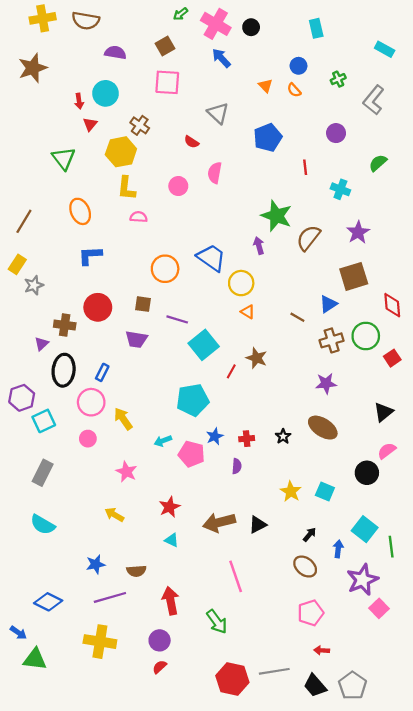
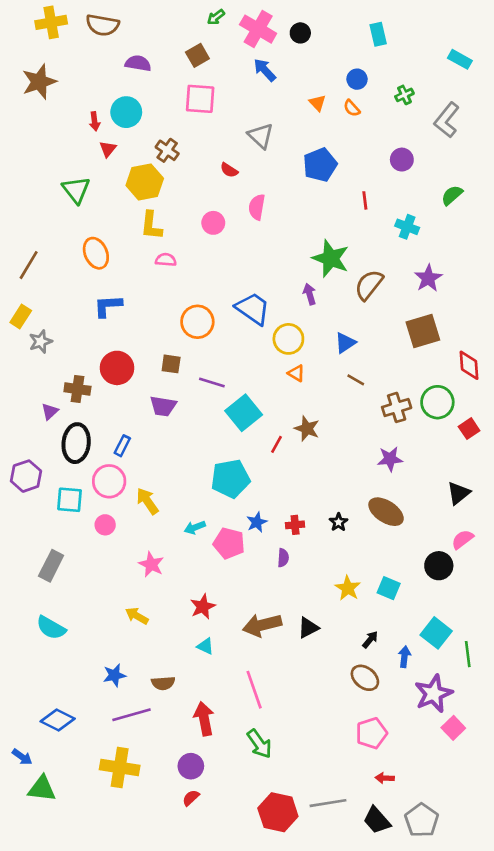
blue triangle: (328, 304) -> (345, 343), moved
cyan square: (44, 421) -> (70, 500), moved, turned 30
pink line: (236, 576) -> (254, 690), moved

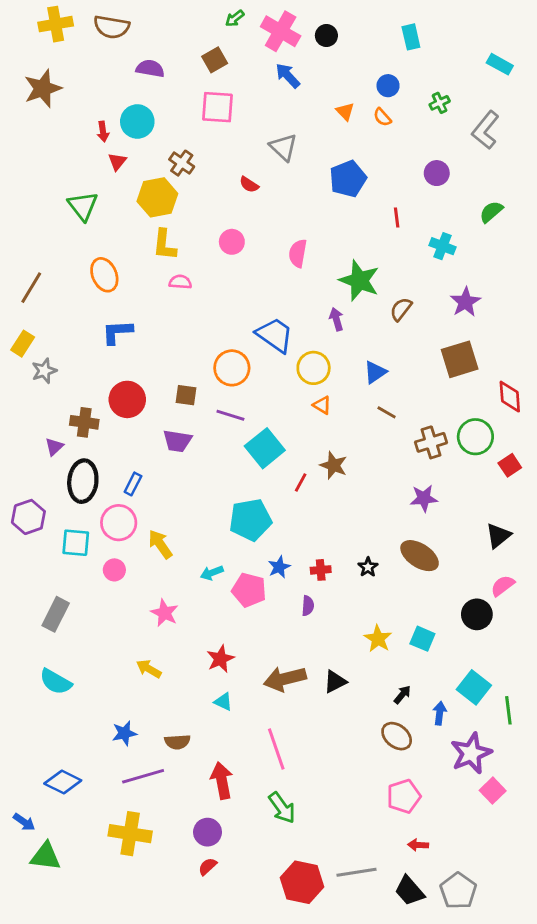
pink semicircle: (257, 207) -> (298, 253), moved
brown semicircle: (369, 285) -> (401, 309), size x0.7
orange circle: (197, 322) -> (232, 368), moved

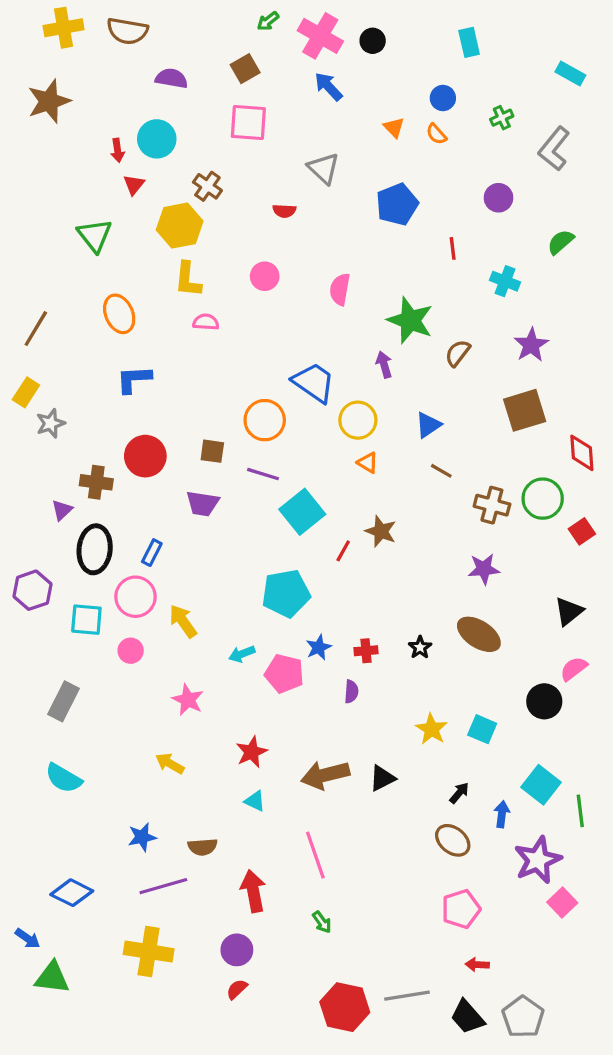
red semicircle: (249, 185) -> (284, 211), turned -30
brown cross: (431, 442) -> (492, 505), turned 32
green arrow: (282, 808) -> (322, 922), size x0.6

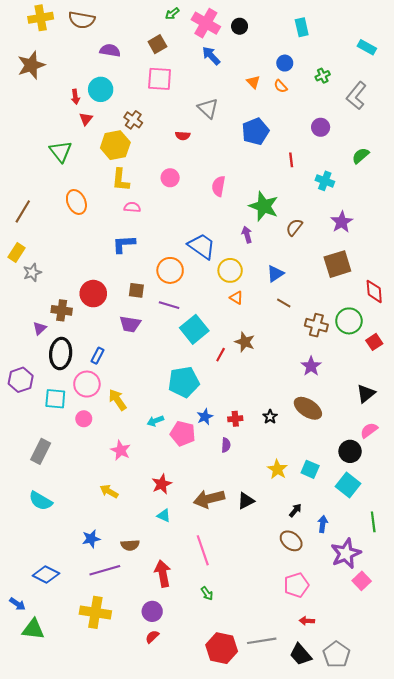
blue L-shape: (134, 379) -> (124, 244), moved
purple star: (484, 569) -> (311, 366), turned -30
cyan square: (541, 785) -> (348, 485), moved

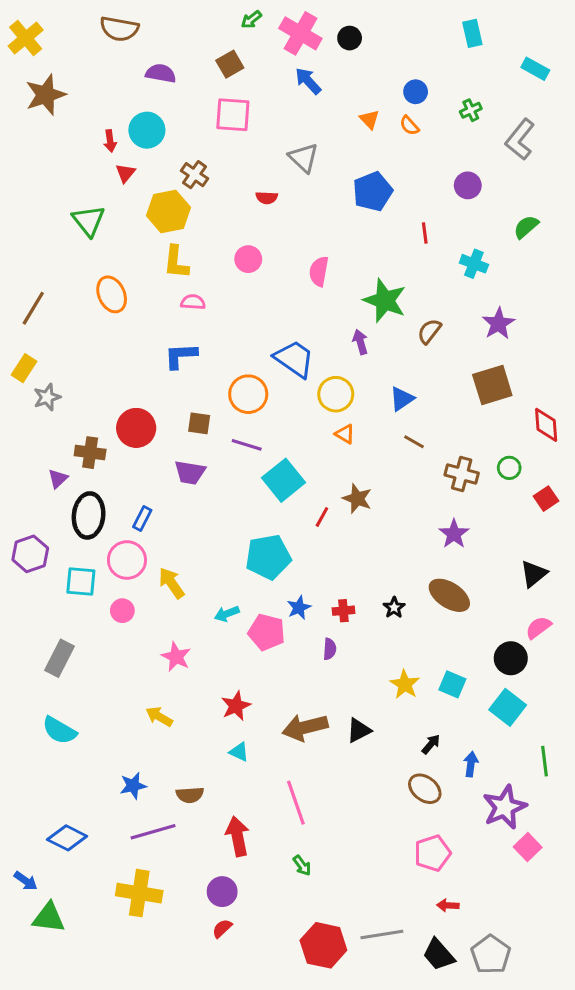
yellow cross: (41, 18) -> (26, 38), moved, turned -30
cyan rectangle: (302, 27) -> (472, 33), moved
green circle: (349, 321) -> (509, 468), size x0.6

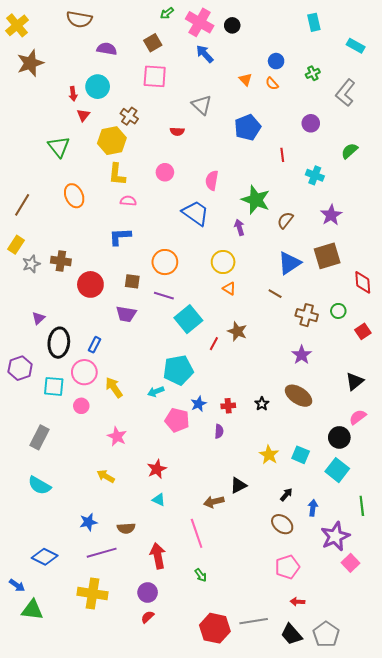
blue trapezoid: (294, 359) -> (196, 213), moved
blue triangle: (402, 399) -> (289, 263), moved, size x1.4
brown cross: (90, 453) -> (61, 261), moved
cyan arrow: (227, 614) -> (156, 392), moved
brown arrow: (305, 727) -> (214, 502), moved, size x0.7

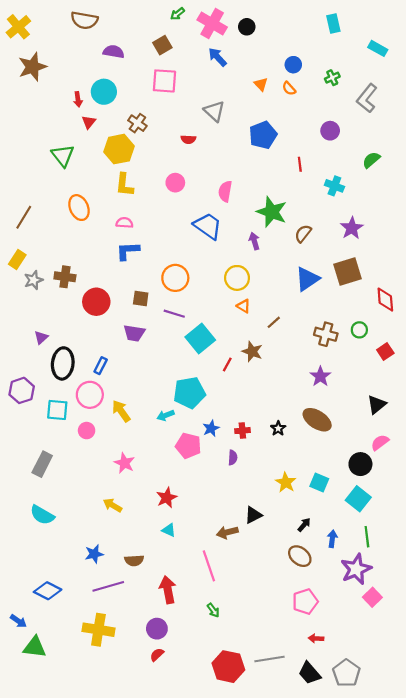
pink semicircle: (128, 201) -> (124, 223), moved
brown line: (275, 294) -> (274, 322), moved, turned -72
green line: (362, 506) -> (367, 537), moved

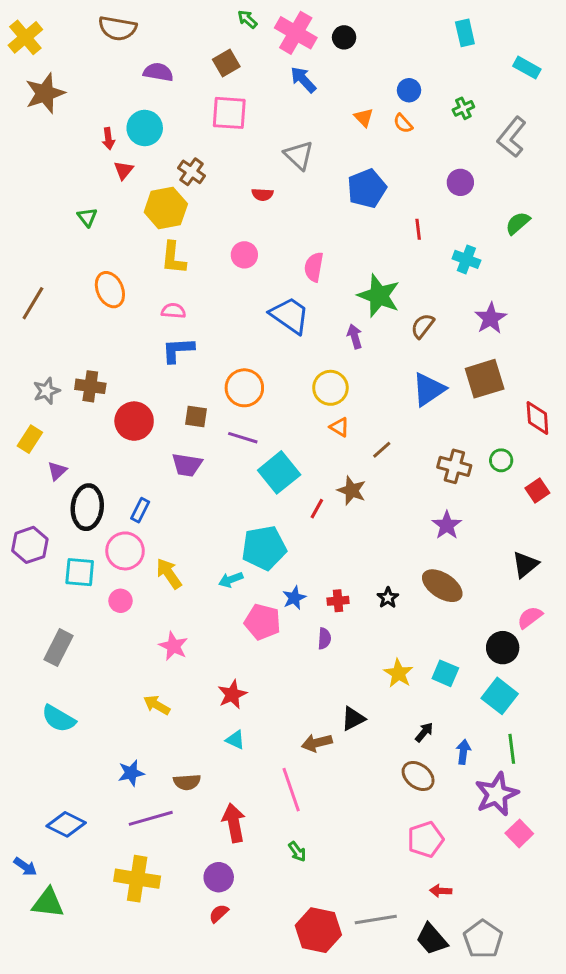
green arrow: (177, 14) -> (247, 19), turned 80
green triangle: (63, 156) -> (87, 217), size x0.6
yellow rectangle: (17, 260) -> (30, 439), moved

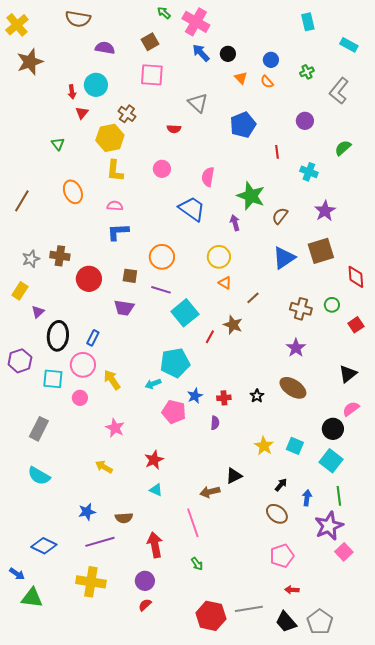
black circle: (344, 37) -> (228, 54), moved

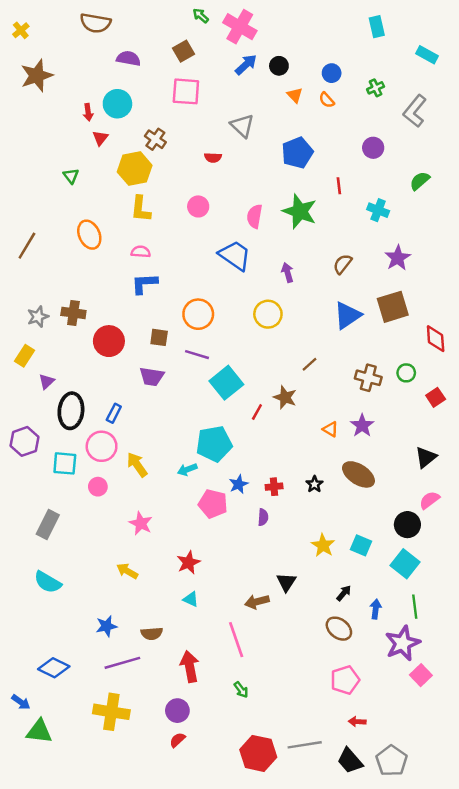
yellow cross: (17, 25) -> (21, 30), size x0.6
blue arrow: (201, 53) -> (246, 65), turned 90
green star: (251, 196) -> (300, 211), moved
orange triangle: (225, 283) -> (330, 429), moved
black triangle: (234, 476) -> (286, 582), turned -30

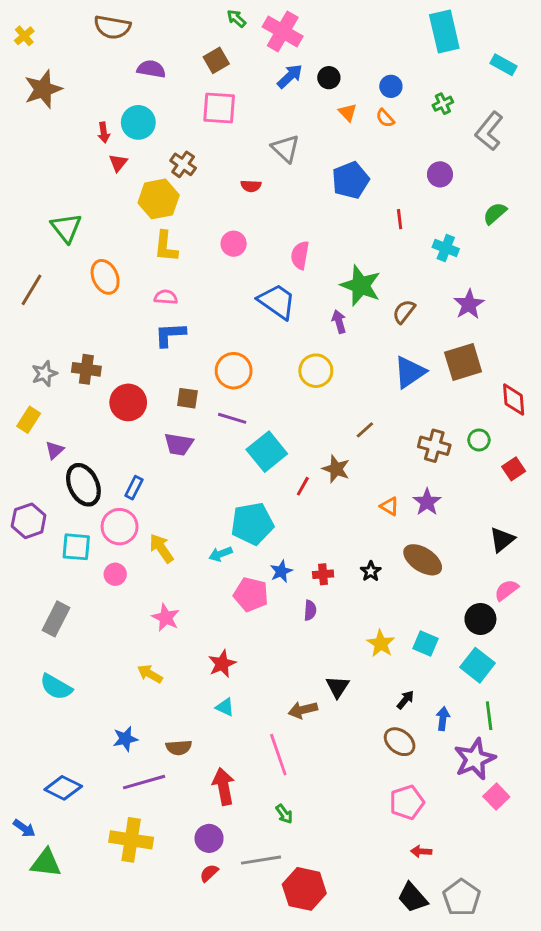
cyan rectangle: (377, 27) -> (444, 31), size x1.6
green triangle: (71, 176) -> (66, 228), moved, size x1.6
green star: (300, 211) -> (361, 286), moved
black ellipse: (71, 411) -> (83, 485), turned -32
gray line: (305, 745) -> (261, 860), moved

